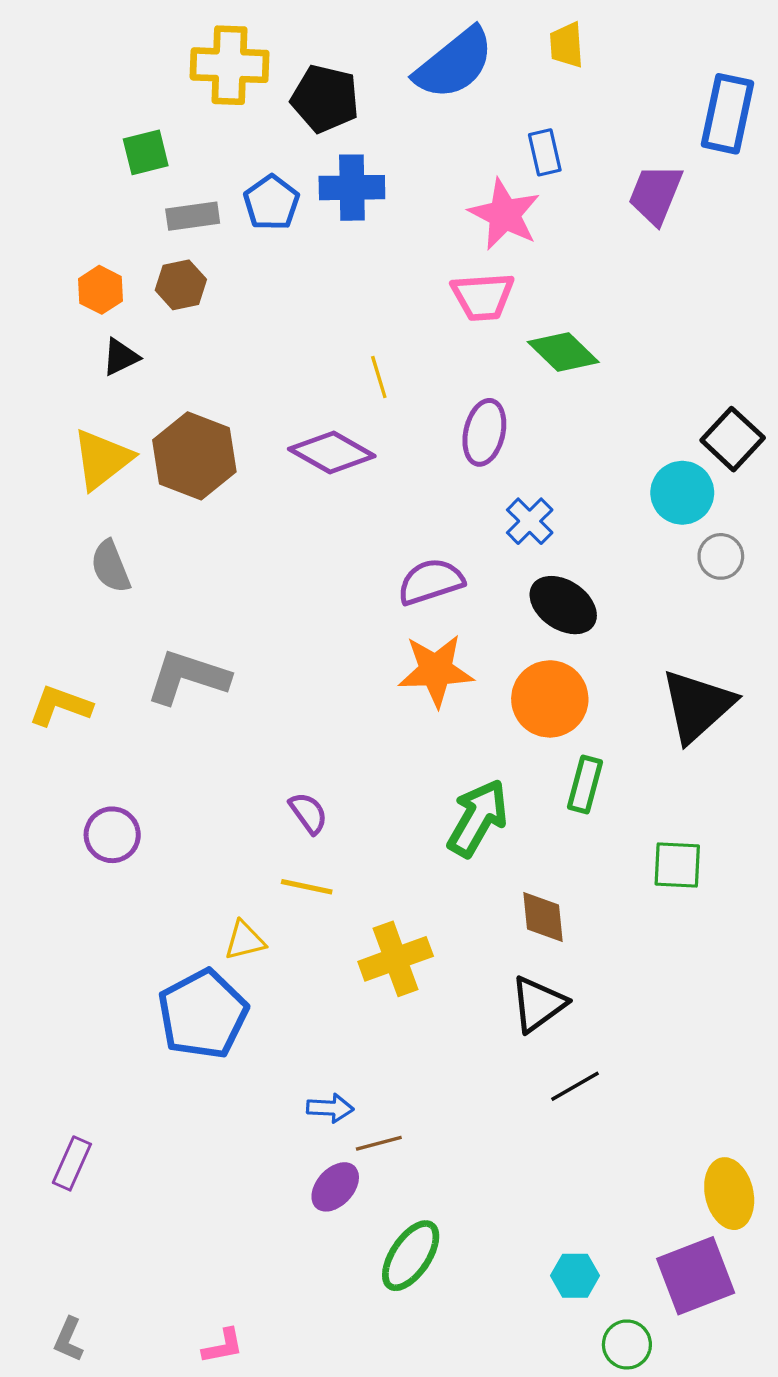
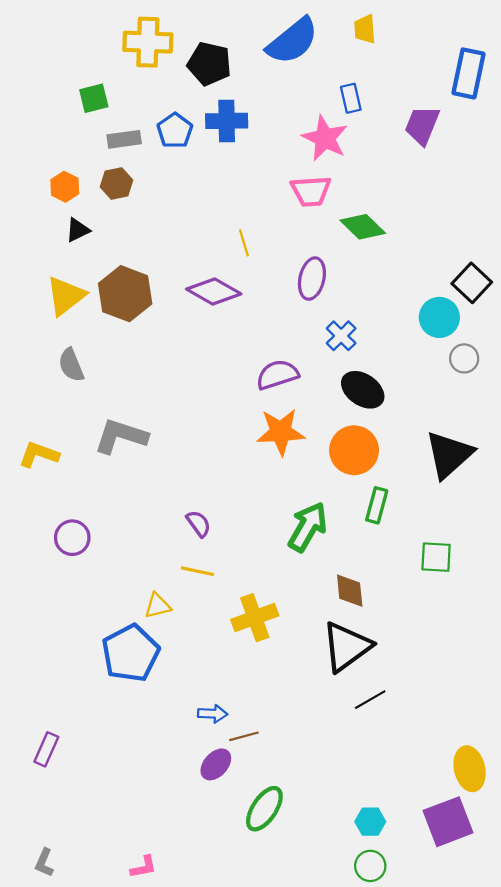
black triangle: (538, 1004) -> (346, 647), size x1.4
green circle: (627, 1344) -> (370, 866), moved

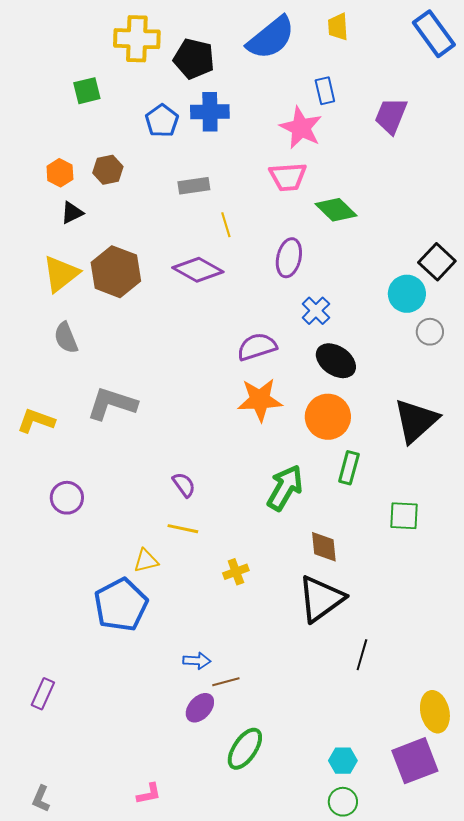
blue rectangle: (468, 73) -> (434, 34), moved, turned -48
gray rectangle: (124, 139) -> (194, 186), moved
yellow cross: (255, 618) -> (236, 572), size x0.6
black line: (370, 700) -> (362, 655), moved, turned -44
pink L-shape: (144, 867) -> (149, 794), moved

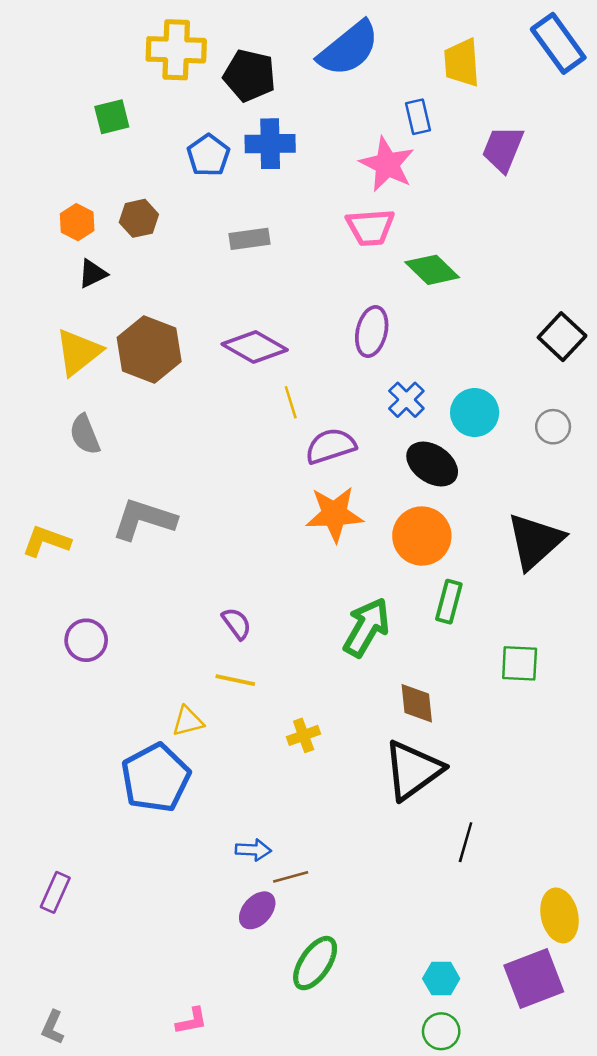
yellow trapezoid: (338, 27) -> (462, 63), moved, size x1.4
yellow line: (226, 225) -> (291, 402), moved
cyan circle: (407, 294) -> (475, 413), moved

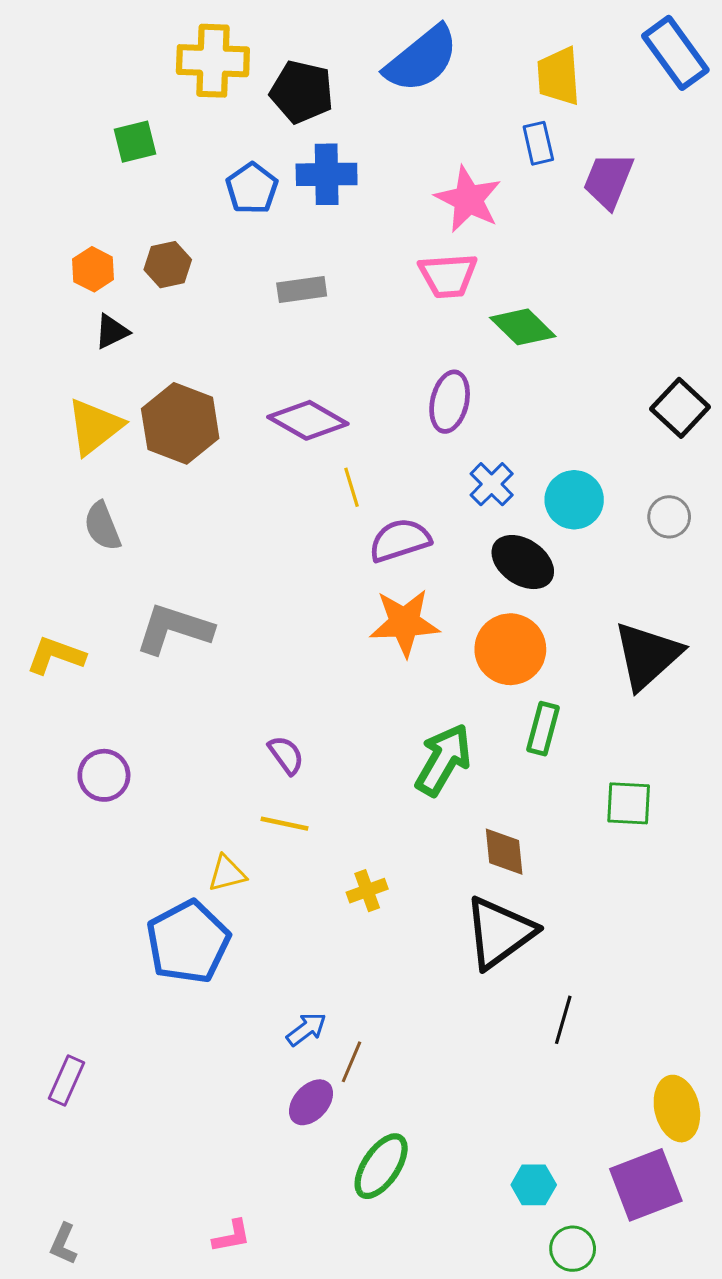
blue rectangle: (418, 117) -> (538, 143), moved
blue arrow: (253, 850) -> (306, 1029), turned -40
brown line: (291, 877) -> (352, 1062), turned -52
green circle: (441, 1031) -> (573, 1249), moved

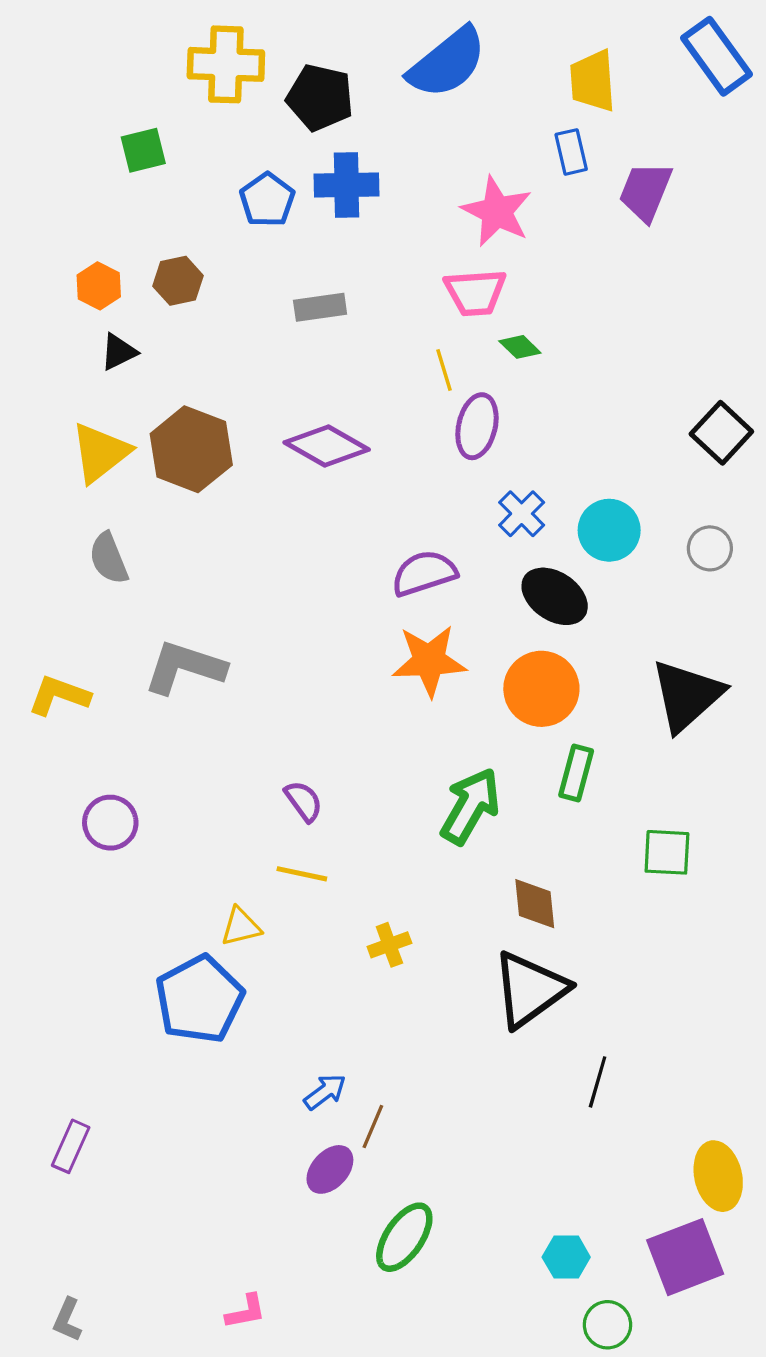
green diamond: (523, 327) -> (520, 347), moved, size x0.6
yellow line: (352, 487) -> (444, 370), moved

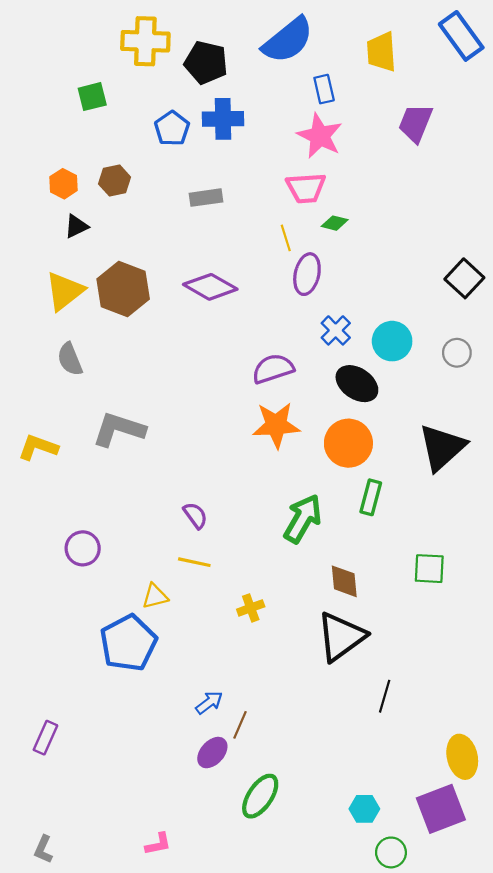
blue rectangle: (571, 152) -> (324, 89), moved
green diamond: (520, 347) -> (335, 223), turned -30
purple circle: (110, 823) -> (83, 548), moved
green square: (667, 852) -> (429, 569), moved

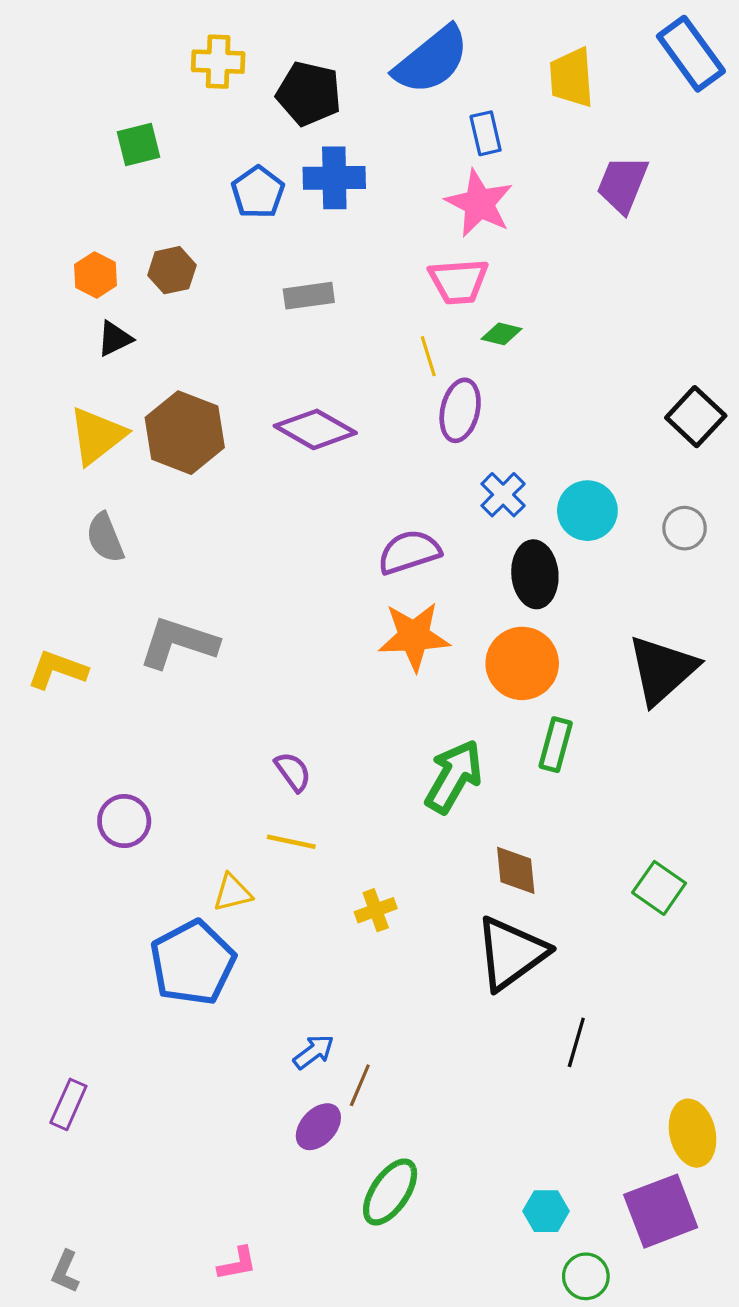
yellow cross: (145, 41) -> (218, 62), size x0.7
black ellipse: (357, 384) -> (535, 574), turned 51
green square: (429, 569) -> (659, 888), moved, turned 32

